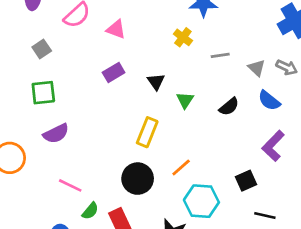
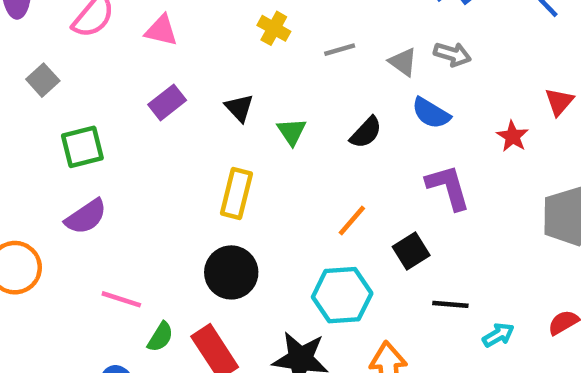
green square: (43, 93) -> (82, 147), moved
purple L-shape: (273, 146) -> (448, 187), turned 128
orange line: (181, 167) -> (352, 221), moved

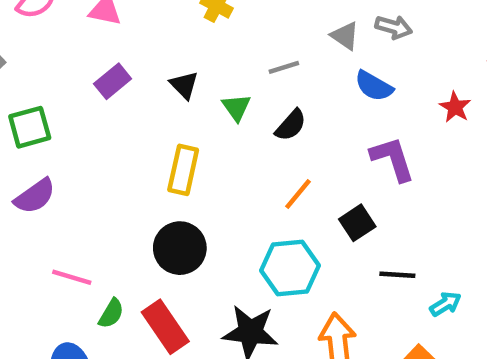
gray line: (340, 50) -> (284, 67), moved
black semicircle: (366, 132) -> (291, 125), moved

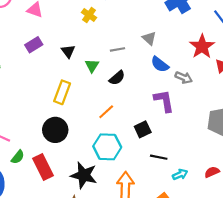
gray arrow: (394, 27) -> (184, 78), moved
red star: (455, 107) -> (202, 46), moved, size x1.6
orange line: (298, 194) -> (106, 112), moved

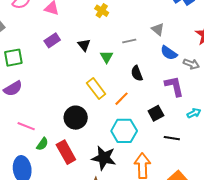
black semicircle: (117, 78) -> (137, 73), moved, turned 112
yellow rectangle: (62, 92) -> (96, 88), moved, turned -55
cyan arrow: (180, 174) -> (194, 113), moved

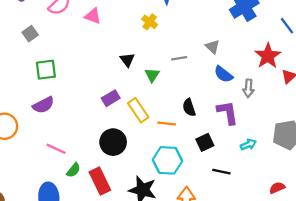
purple rectangle: (52, 40) -> (111, 98), moved
gray arrow: (191, 64) -> (248, 88), turned 70
black semicircle: (137, 73) -> (189, 107), moved
orange line: (122, 99) -> (167, 124), turned 49

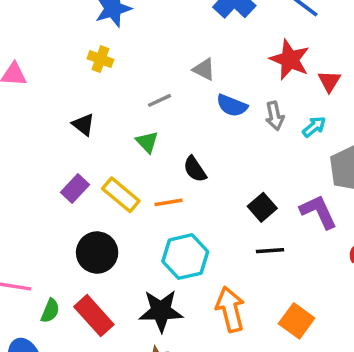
green triangle: (152, 75) -> (147, 142), moved
purple L-shape: (228, 113) -> (318, 212), moved
black square: (205, 142) -> (262, 207), moved
cyan arrow: (248, 145) -> (314, 127), moved

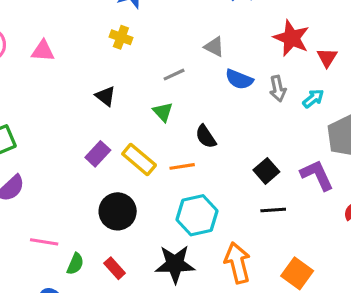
red rectangle: (94, 316) -> (115, 268), size x0.6

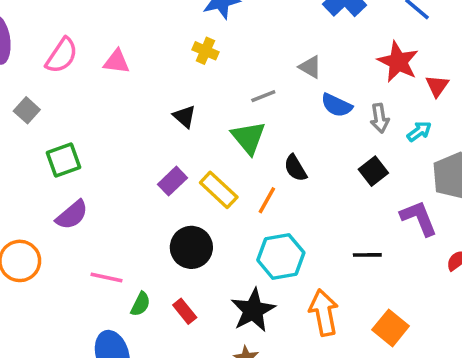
green triangle: (163, 112) -> (248, 138), size x1.5
orange line: (182, 166) -> (267, 200), turned -55
black square: (266, 171) -> (373, 171), moved
black star: (175, 264) -> (253, 310), turned -30

